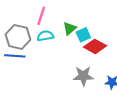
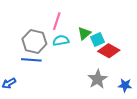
gray star: (83, 76) -> (98, 79), turned -30

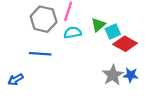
gray hexagon: (34, 41) -> (44, 19), moved
blue star: (125, 85) -> (131, 75), moved

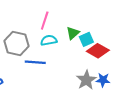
gray hexagon: (44, 19) -> (17, 43), moved
blue line: (40, 54) -> (35, 62), moved

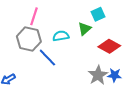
pink line: (45, 21) -> (34, 16), moved
cyan square: (86, 39) -> (98, 14), moved
blue line: (35, 62) -> (47, 58), turned 42

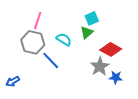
cyan square: (98, 14) -> (92, 18), moved
cyan semicircle: (61, 36) -> (64, 39), turned 42
gray star: (98, 75) -> (100, 66), moved

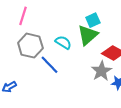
pink line: (38, 20) -> (23, 16), moved
green triangle: (87, 32) -> (88, 35), size x1.5

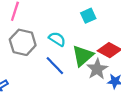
green triangle: (88, 35) -> (83, 56), moved
blue line: (49, 65) -> (55, 66), moved

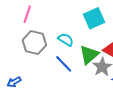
cyan square: (88, 16) -> (94, 18), size x1.5

